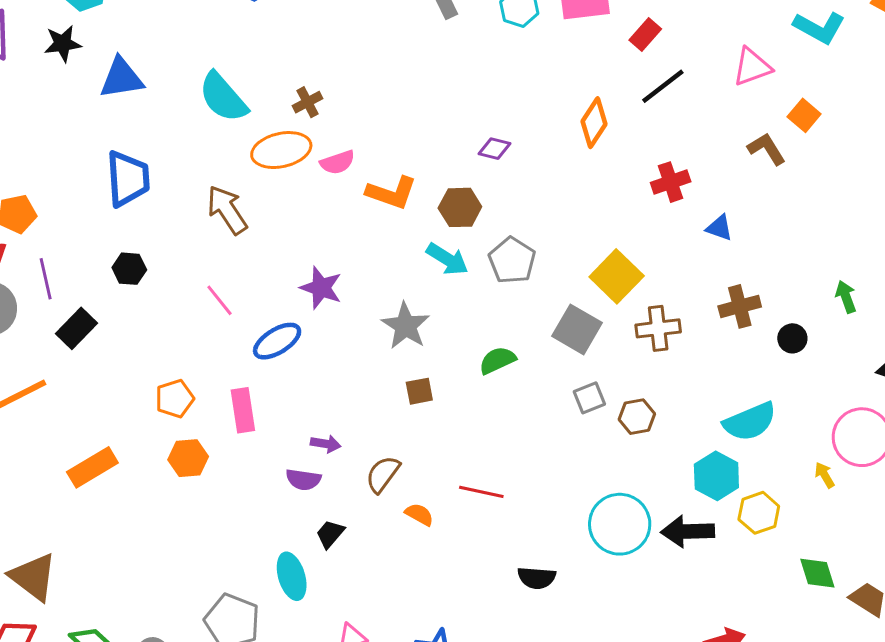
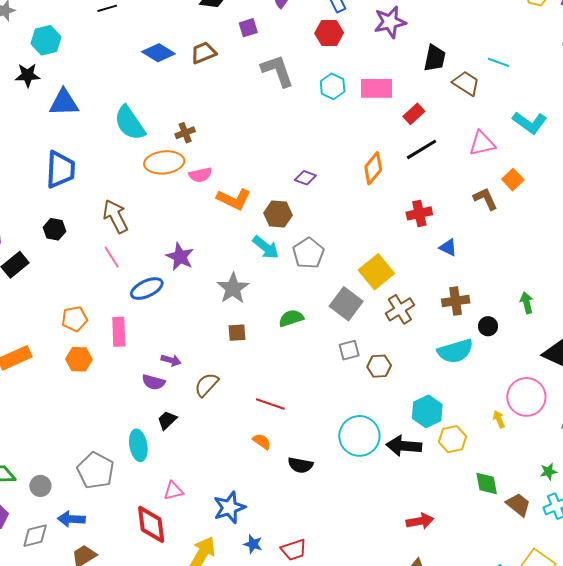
brown arrow: (227, 210) -> (115, 216), moved
brown cross: (658, 328) -> (400, 309), turned -32
cyan semicircle: (750, 422) -> (455, 351), moved
orange semicircle: (419, 514) -> (262, 441), moved

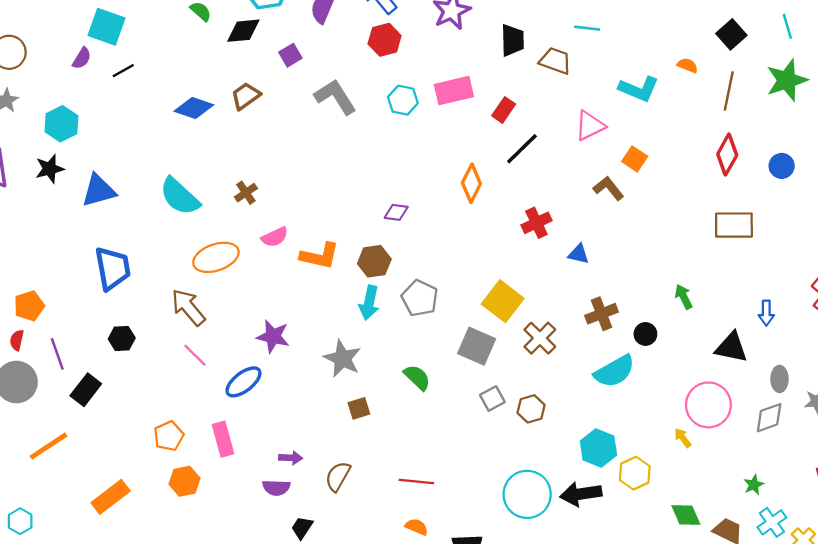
orange ellipse: (164, 162) -> (216, 257), moved
cyan arrow: (266, 247) -> (369, 303), turned 76
green semicircle: (291, 318) -> (417, 377), turned 75

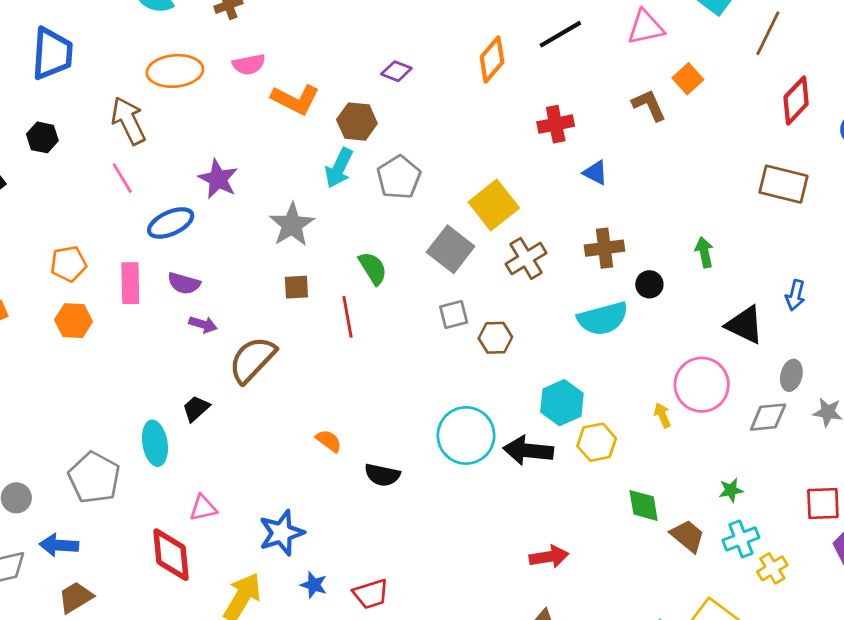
brown line: (729, 91) -> (768, 33), moved
brown semicircle: (338, 476) -> (252, 360), size x1.4
red line: (416, 481) -> (348, 317), moved, turned 60
purple semicircle: (276, 488) -> (184, 283), moved

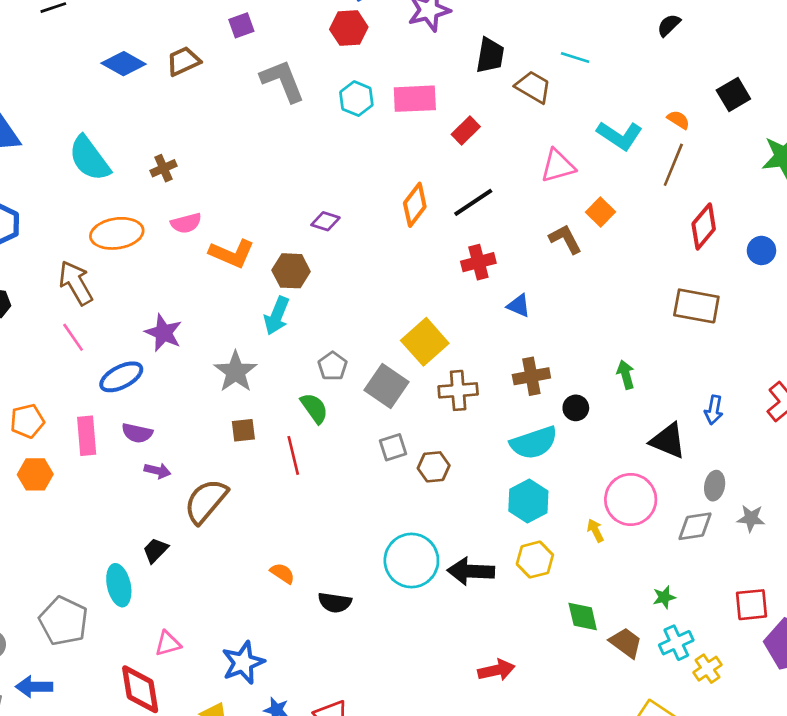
black line: (560, 34) -> (473, 202), moved
gray pentagon: (399, 177) -> (333, 366), moved, size x0.7
brown cross: (526, 258) -> (458, 390), turned 30
cyan hexagon: (562, 403) -> (528, 501), moved

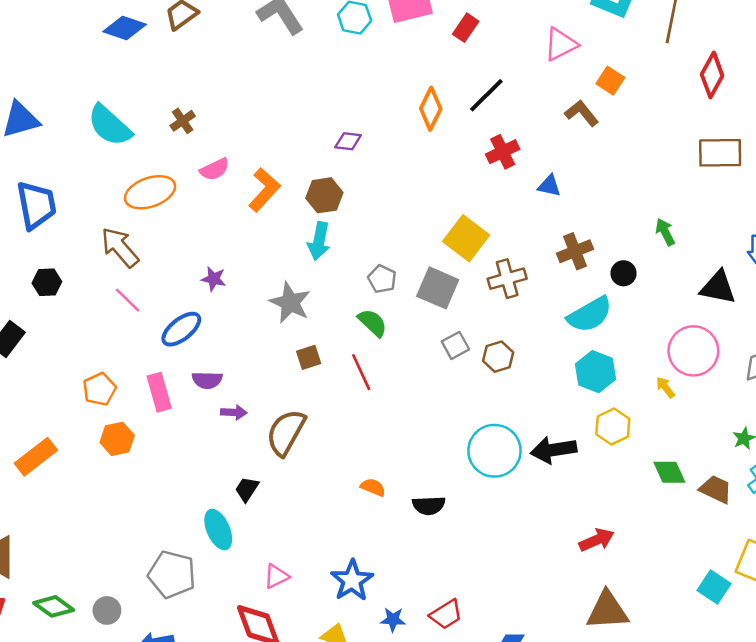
orange L-shape: (232, 253) -> (264, 190), turned -60
purple star: (163, 333) -> (214, 279), size x0.7

